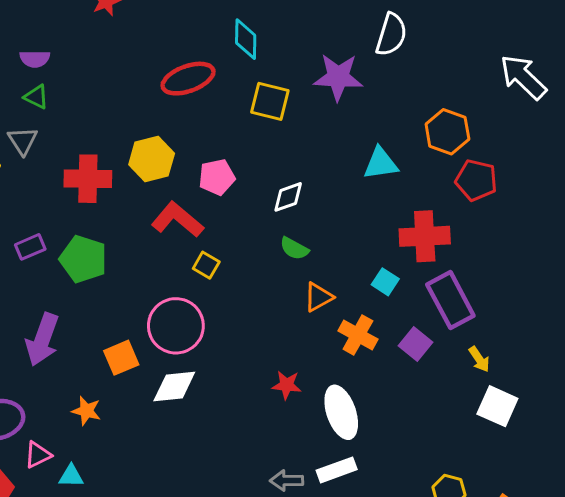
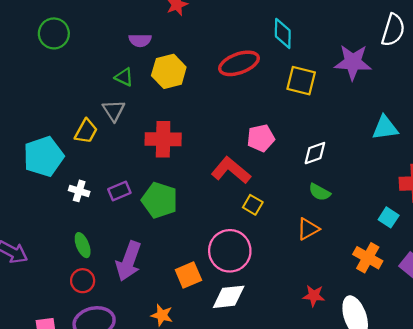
purple semicircle: (35, 59) -> (140, 40), moved
yellow hexagon: (152, 159) -> (169, 71), moved
orange triangle: (318, 297) -> (308, 229), moved

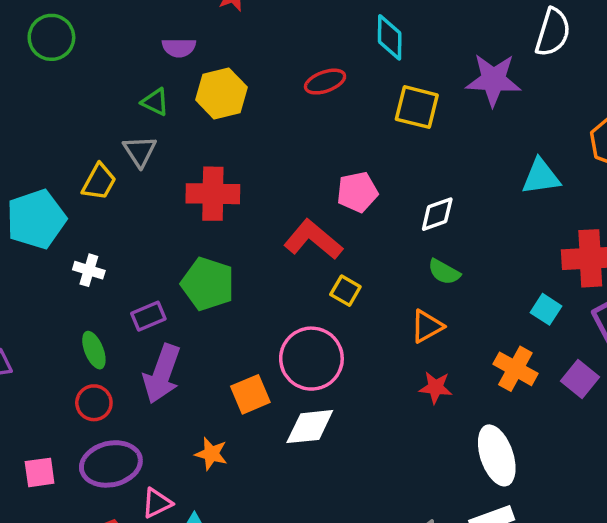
red ellipse: (239, 63) -> (325, 82), size x0.7
purple rectangle: (119, 191) -> (148, 316), moved
red star: (314, 296) -> (436, 387), moved

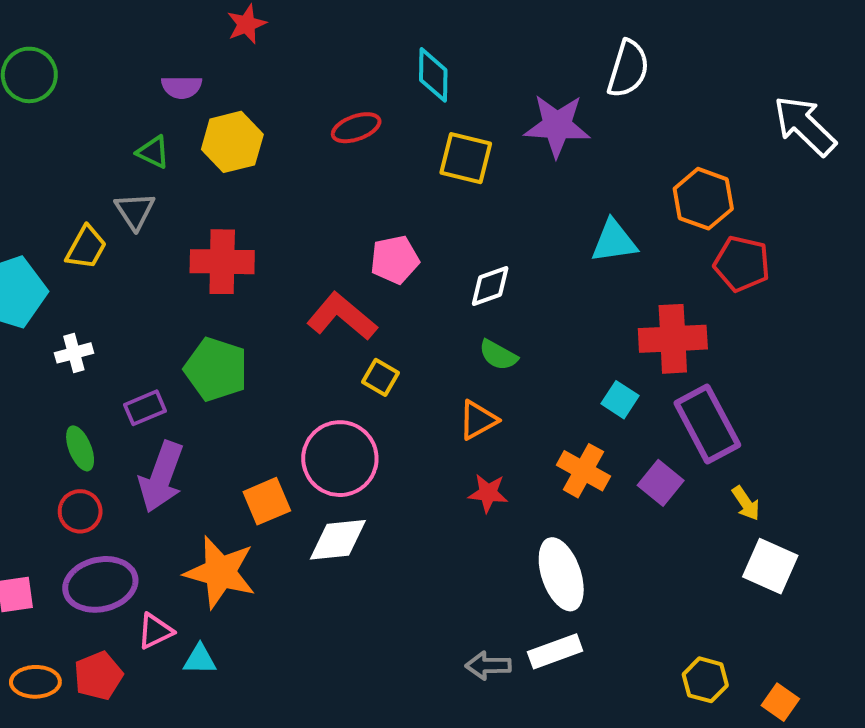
white cross: (89, 270) -> (74, 353), turned -32
orange star: (211, 454) -> (220, 572), size x1.8

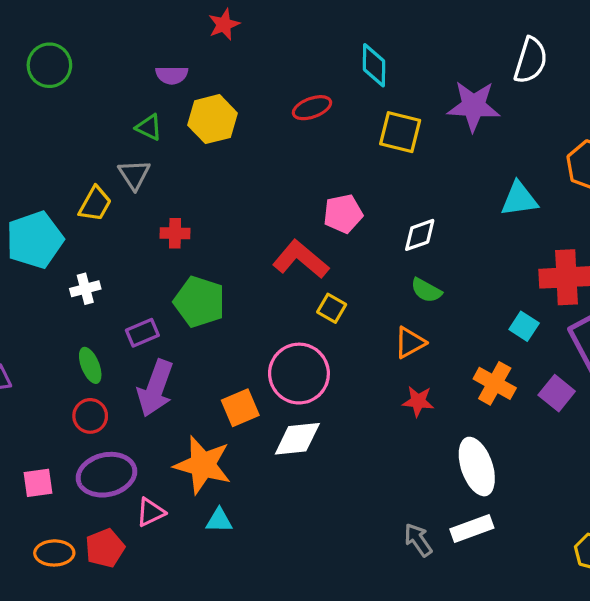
red cross: (222, 262) -> (175, 233), moved, size x0.6
cyan triangle: (200, 660) -> (219, 520), moved
gray arrow: (488, 666) -> (418, 540), turned 56

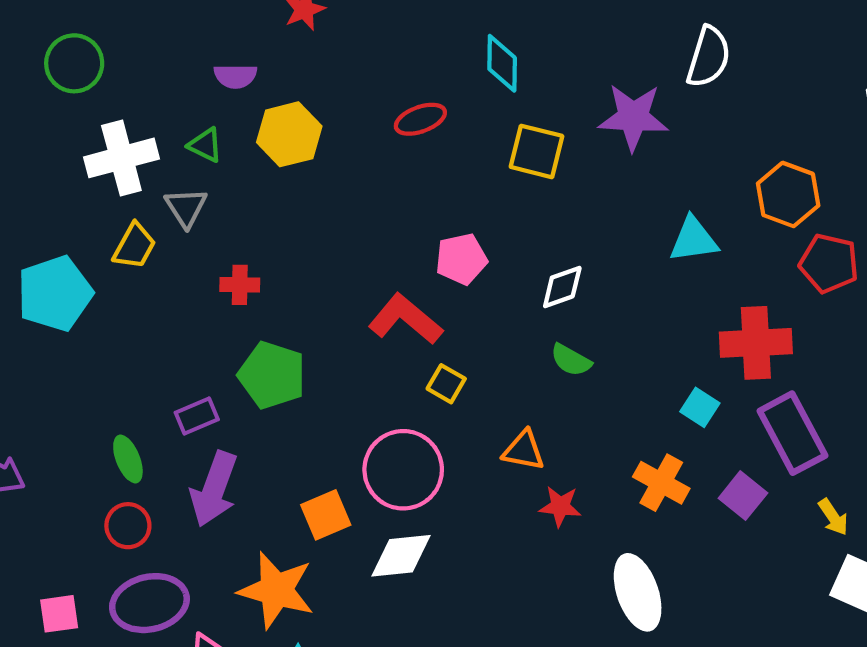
white cross: (85, 289) -> (121, 158), moved, size x1.8
orange triangle: (410, 343) -> (524, 450), moved, turned 40

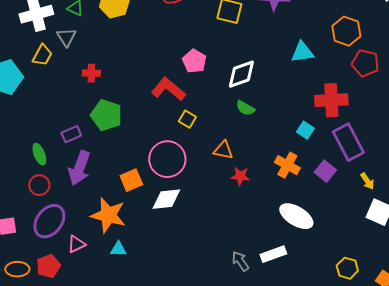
pink pentagon: (461, 259) -> (194, 61), turned -30
white diamond: (562, 287) -> (241, 74), size x1.4
white ellipse: (638, 592) -> (296, 216), moved, turned -40
purple ellipse: (149, 603) -> (49, 221), turned -40

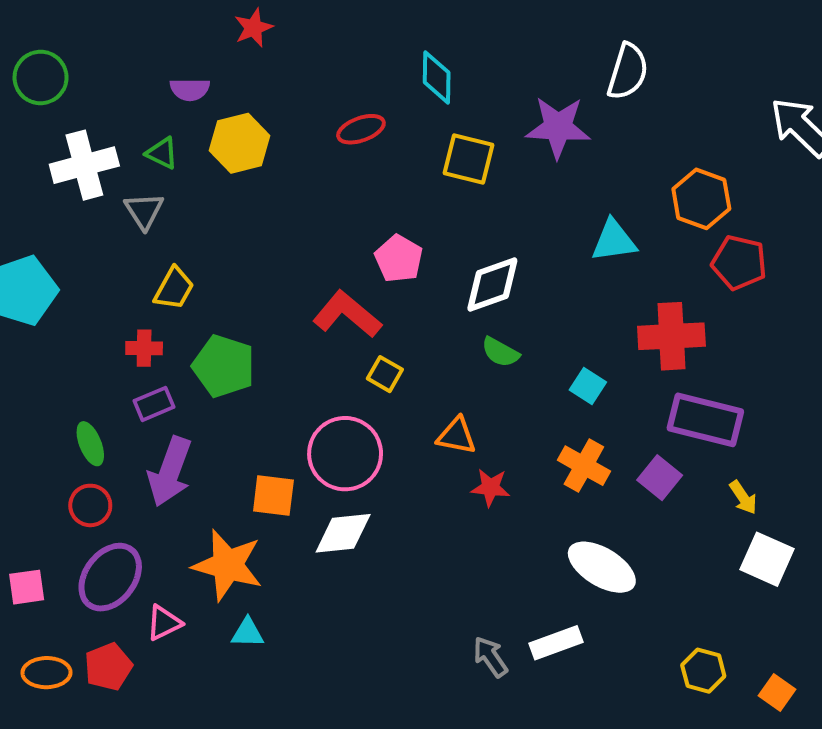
yellow trapezoid: (42, 55) -> (174, 288), moved
red cross: (91, 73) -> (144, 348), moved
cyan square: (305, 130) -> (588, 386), moved
purple rectangle: (348, 142) -> (705, 420), turned -48
orange square: (131, 180) -> (273, 495), turned 30

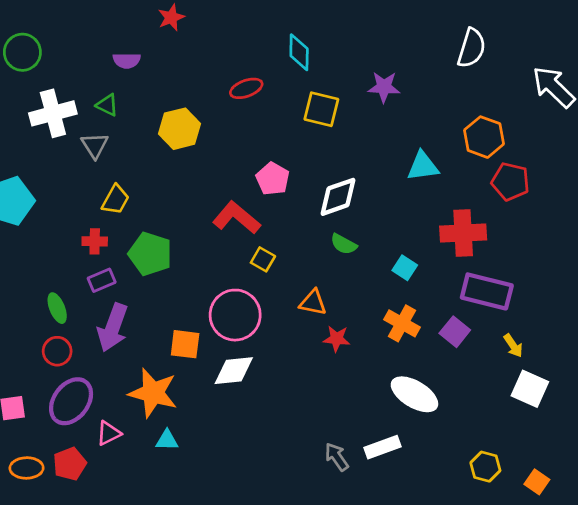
white semicircle: (628, 72) -> (472, 48), moved
purple star: (558, 127) -> (384, 87), size x0.7
yellow hexagon: (240, 143) -> (179, 129), moved

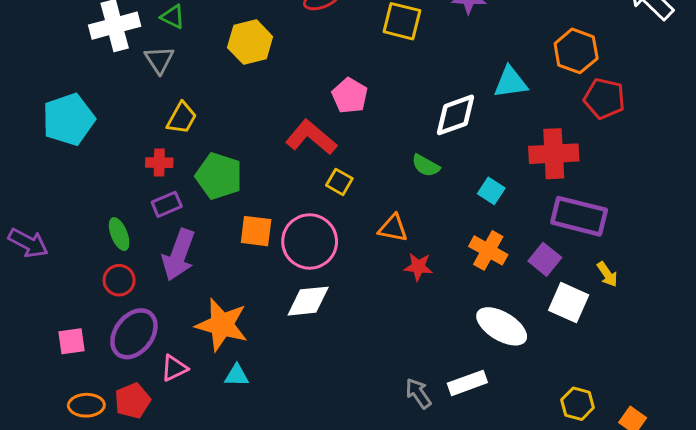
white diamond: (338, 197) -> (455, 115), moved
orange square: (185, 344) -> (256, 231), moved
white square: (530, 389) -> (569, 303), moved

